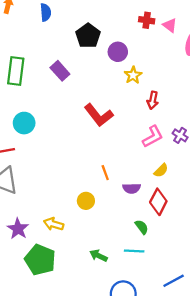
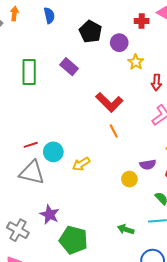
red cross: (147, 20) -> (142, 21), moved
cyan circle: (24, 123) -> (53, 152), moved
orange line: (105, 173) -> (114, 131), moved
yellow circle: (86, 201) -> (129, 179), moved
yellow arrow: (54, 224) -> (81, 164), moved, turned -42

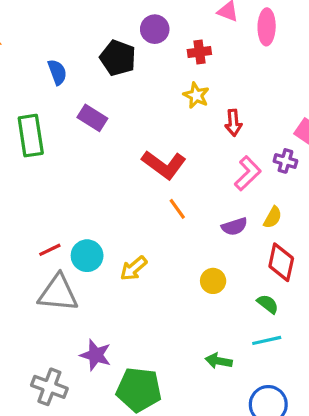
blue semicircle: (49, 15) -> (57, 72), moved
red cross: (142, 21) -> (199, 52), moved
purple circle: (119, 43) -> (155, 29), moved
purple semicircle: (148, 165) -> (234, 227), moved

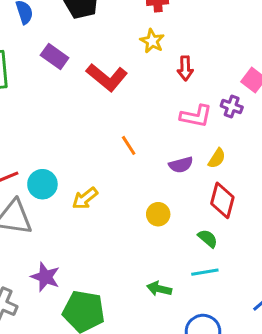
red L-shape: (164, 165) -> (107, 77), moved
pink L-shape: (248, 173) -> (196, 116), turned 52

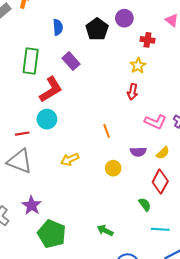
red arrow: (185, 68) -> (132, 92), moved
red L-shape: (107, 77) -> (51, 90), moved, turned -84
cyan circle: (42, 184) -> (47, 119), moved
yellow circle: (158, 214) -> (113, 168), moved
cyan line: (205, 272) -> (160, 229), moved

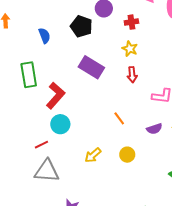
purple rectangle: (71, 61) -> (91, 67), moved, size x1.4
yellow circle: (113, 168) -> (127, 155), moved

